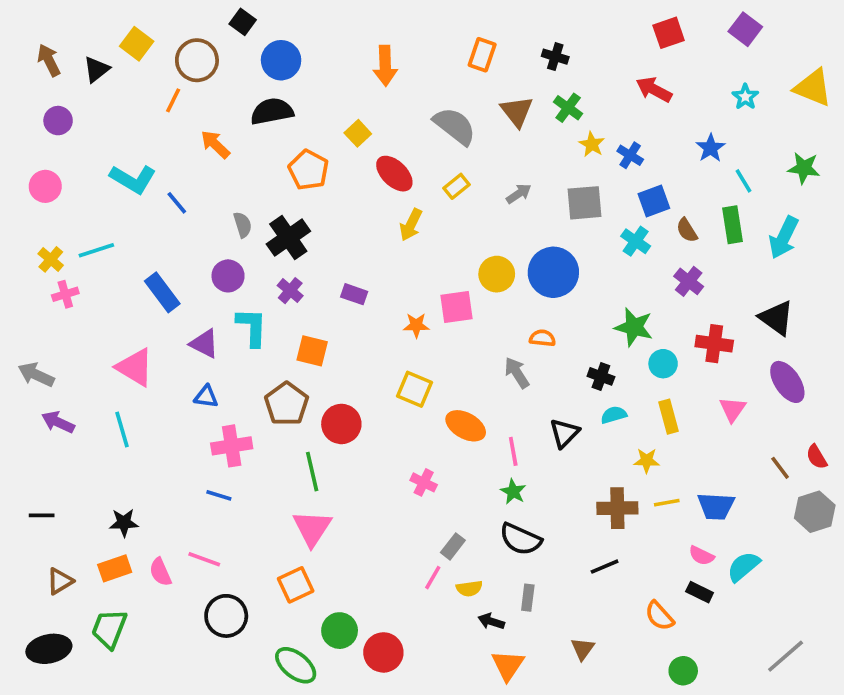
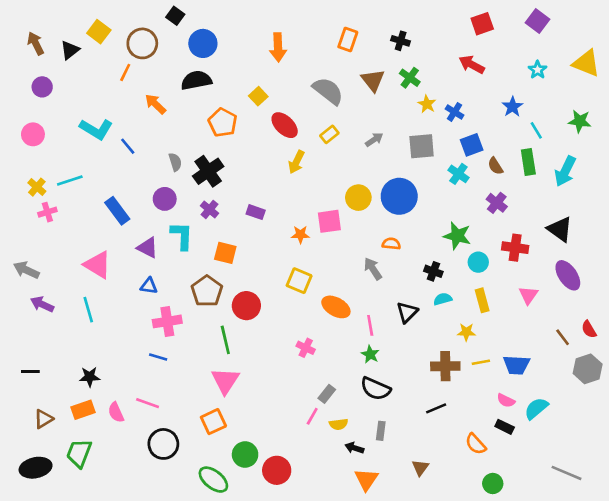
gray line: (786, 656) -> (567, 473), turned 64

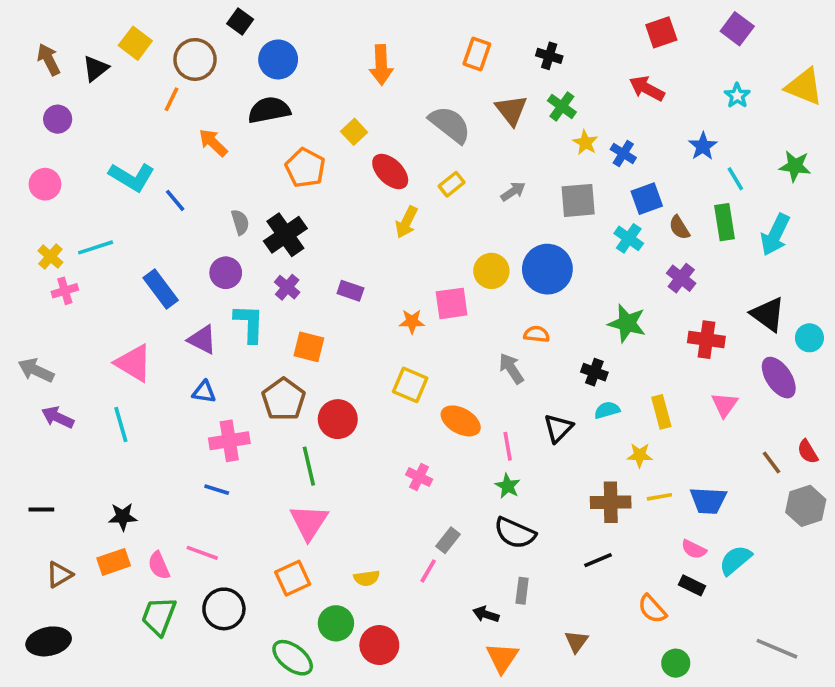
cyan circle: (478, 262) -> (809, 338), moved
yellow semicircle: (339, 424) -> (367, 578), moved
green trapezoid: (79, 453) -> (159, 616), moved

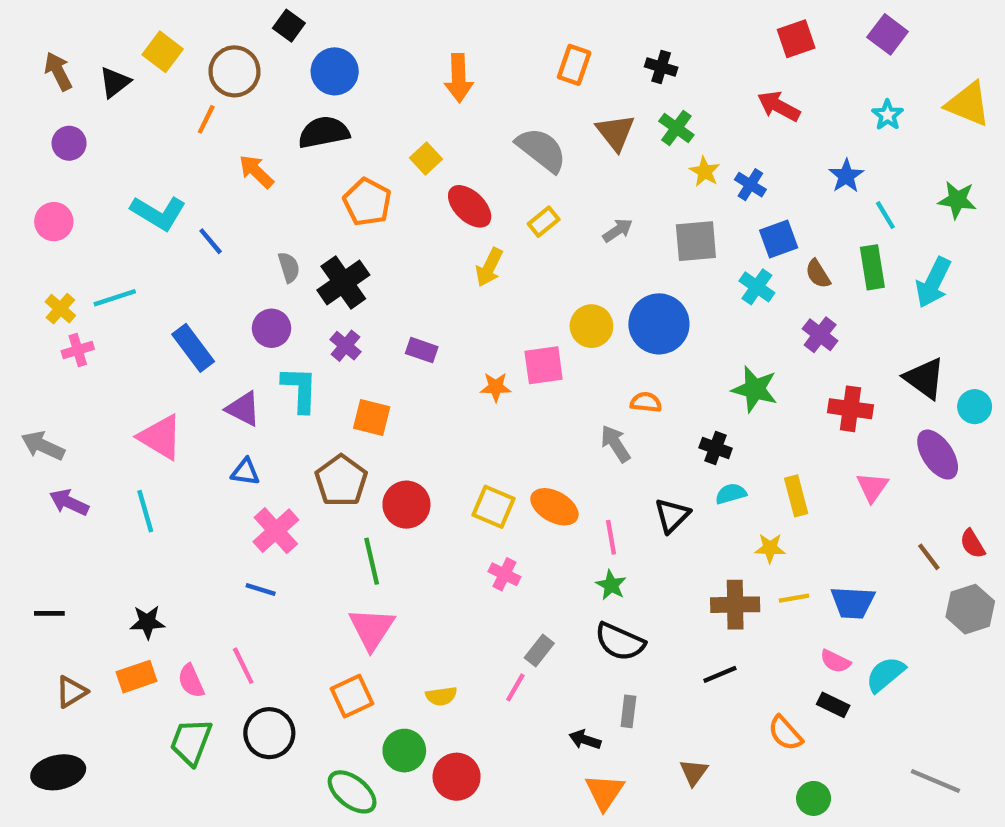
yellow square: (410, 385) -> (494, 507), moved
pink cross: (229, 441) -> (276, 531), turned -33
pink line: (202, 553) -> (243, 666), turned 44

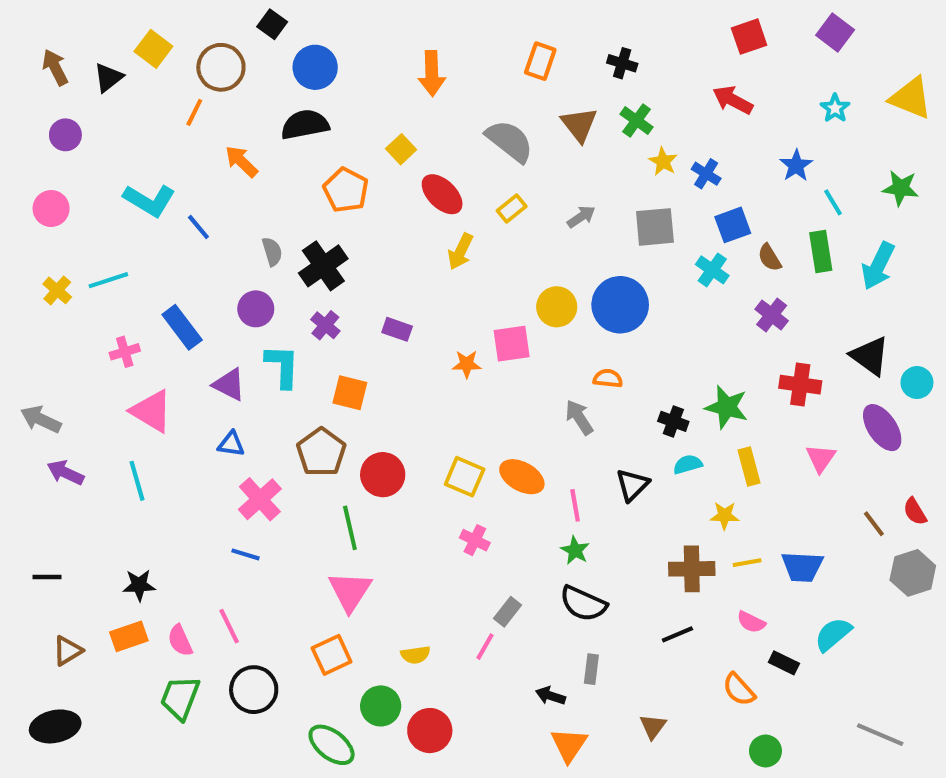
pink cross: (78, 350) -> (125, 352), moved
green star: (755, 389) -> (727, 407), moved
pink semicircle: (835, 661) -> (751, 622), moved

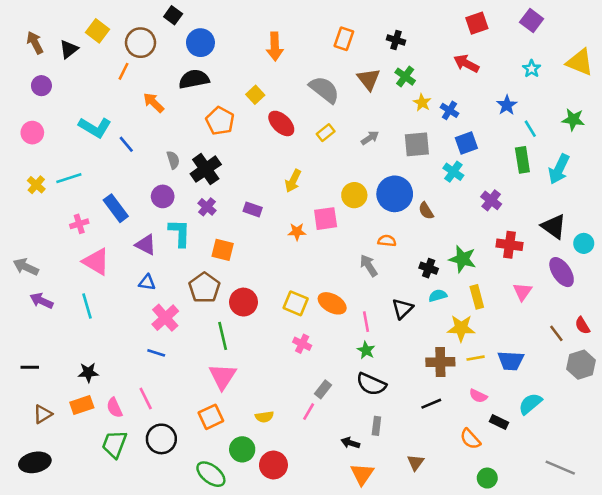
yellow arrow: (460, 252) -> (293, 181), moved
brown semicircle: (770, 258) -> (426, 211), moved
yellow star: (725, 516) -> (461, 328), size x1.5

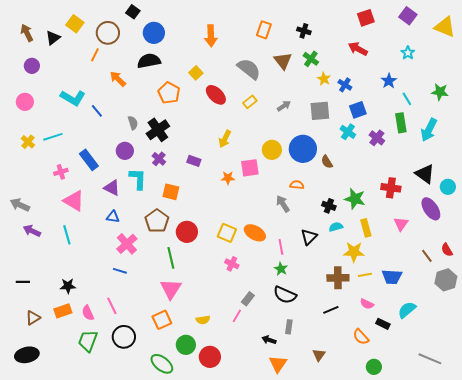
yellow triangle: (580, 62) -> (445, 27), moved
purple cross: (491, 200) -> (377, 138), moved

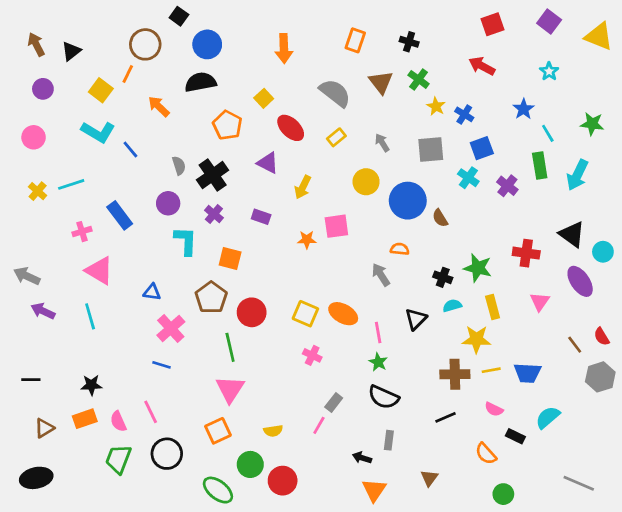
yellow square: (75, 24) -> (101, 90), moved
gray arrow: (284, 106) -> (382, 143), turned -88
yellow circle: (272, 150) -> (366, 182), moved
purple triangle: (112, 188) -> (268, 163), moved

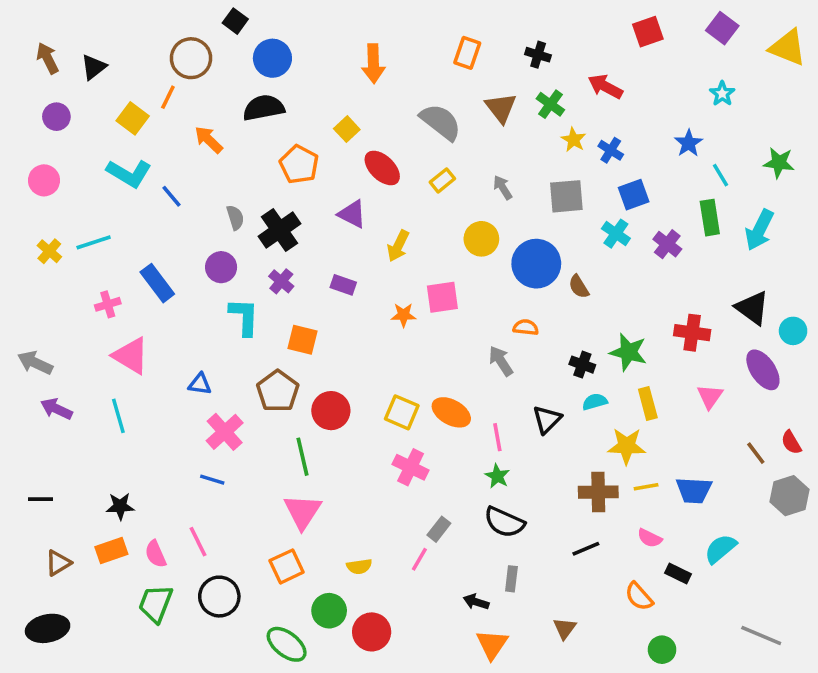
red arrow: (482, 66) -> (605, 87), moved
pink cross: (312, 355) -> (411, 467), size x1.4

